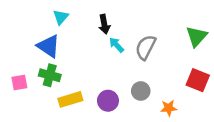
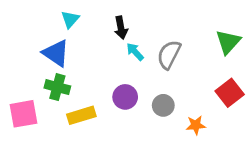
red square: (198, 80) -> (230, 93), turned 30
pink square: (19, 82) -> (23, 114), moved, size x1.5
purple circle: (108, 101) -> (125, 97), moved

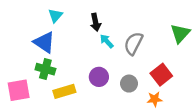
red square: (230, 93) -> (161, 75), moved

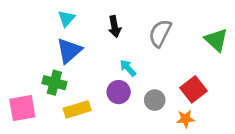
green triangle: (180, 33) -> (216, 40), turned -30
cyan arrow: (107, 41) -> (128, 68), moved
blue triangle: (44, 42) -> (69, 51), moved, turned 45
gray semicircle: (133, 43) -> (160, 33), moved

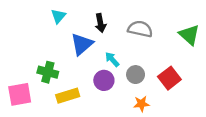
gray semicircle: (160, 33) -> (140, 29), turned 75
blue triangle: (69, 51) -> (82, 44), moved
gray circle: (155, 100) -> (136, 75), moved
orange star: (185, 119) -> (141, 104), moved

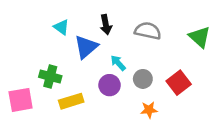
cyan triangle: (58, 16) -> (61, 27), moved, turned -35

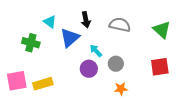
green cross: (50, 76) -> (31, 43), moved
red square: (179, 83) -> (160, 67), moved, turned 30
yellow rectangle: (71, 101) -> (43, 84), moved

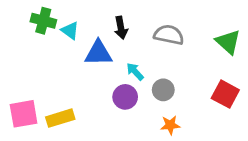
blue triangle: (70, 38) -> (98, 53), turned 40
green cross: (31, 43) -> (43, 21), moved
red square: (160, 67) -> (225, 94), turned 36

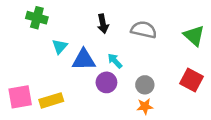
cyan triangle: (70, 31) -> (60, 46), moved, turned 35
blue triangle: (98, 53) -> (84, 60), moved
gray circle: (163, 90) -> (145, 85), moved

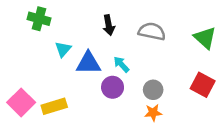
pink square: (20, 97) -> (21, 102), turned -35

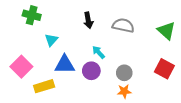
blue triangle: (88, 63) -> (65, 65), moved
pink square: (21, 102) -> (21, 67), moved

